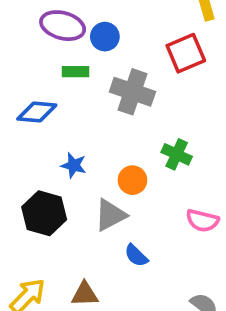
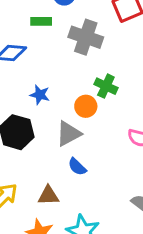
green cross: (177, 154) -> (106, 86), moved
blue semicircle: (136, 256) -> (77, 167), moved

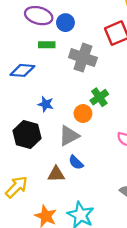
green cross: (106, 86) -> (99, 97), turned 30
brown triangle: (48, 195) -> (56, 174), moved

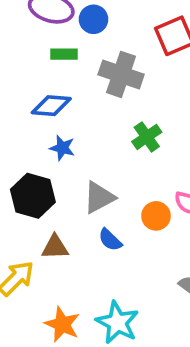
blue diamond: (22, 70) -> (51, 106), moved
orange circle: (83, 114) -> (156, 216), moved
brown triangle: (56, 174) -> (55, 247), moved

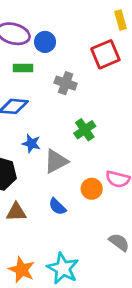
gray cross: (121, 74) -> (66, 83), size x0.7
blue star: (62, 148) -> (31, 143), moved
gray triangle: (99, 198) -> (56, 161), moved

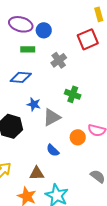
gray cross: (66, 83) -> (59, 60), turned 35
green cross: (85, 130) -> (73, 94), turned -35
brown triangle: (16, 212) -> (37, 173), moved

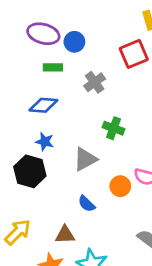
blue star: (34, 104) -> (45, 142), moved

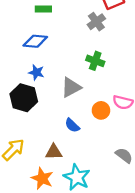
gray cross: (95, 82) -> (96, 22), moved

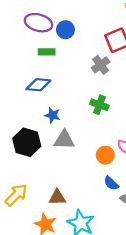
blue star: (36, 72) -> (53, 115), moved
gray triangle: (71, 87) -> (64, 140), moved, turned 30
blue semicircle: (72, 125) -> (111, 183), moved

